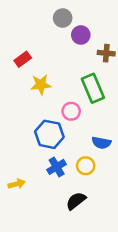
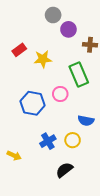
yellow star: (41, 85) -> (43, 59), moved
blue hexagon: (49, 134) -> (33, 103), moved
yellow arrow: (17, 184) -> (14, 156), turned 40

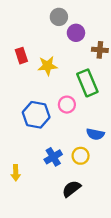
red rectangle: (19, 50) -> (21, 56), turned -72
yellow arrow: (14, 156) -> (16, 173), turned 64

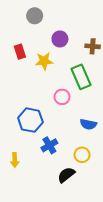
gray circle: (59, 17) -> (35, 16), moved
purple circle: (76, 33) -> (60, 39), moved
blue hexagon: (36, 115) -> (30, 120), moved
yellow circle: (81, 156) -> (82, 155), moved

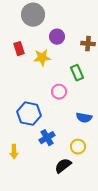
gray circle: (35, 16) -> (33, 15), size x1.5
green rectangle: (81, 77) -> (77, 73), size x0.7

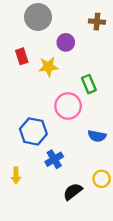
brown cross: (88, 44) -> (97, 22), moved
pink circle: (59, 92) -> (68, 106), size x1.5
yellow circle: (78, 147) -> (102, 179), moved

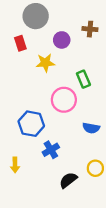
brown cross: (97, 22) -> (90, 29), moved
red rectangle: (22, 56) -> (20, 43), moved

